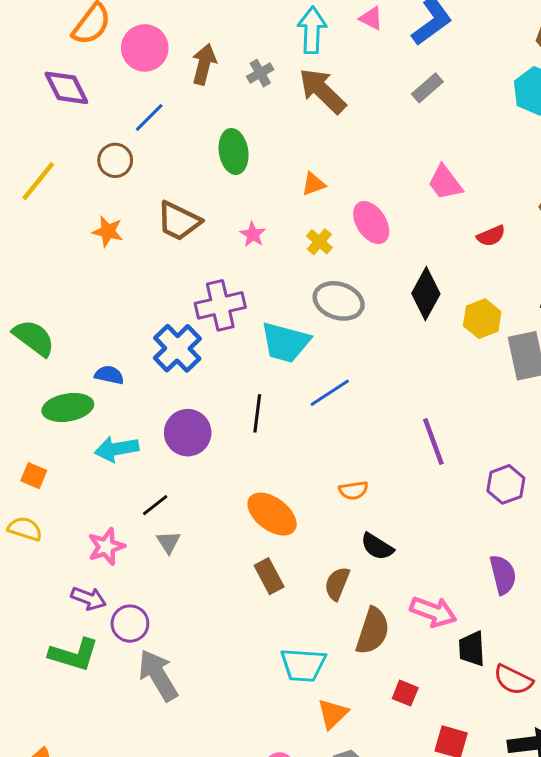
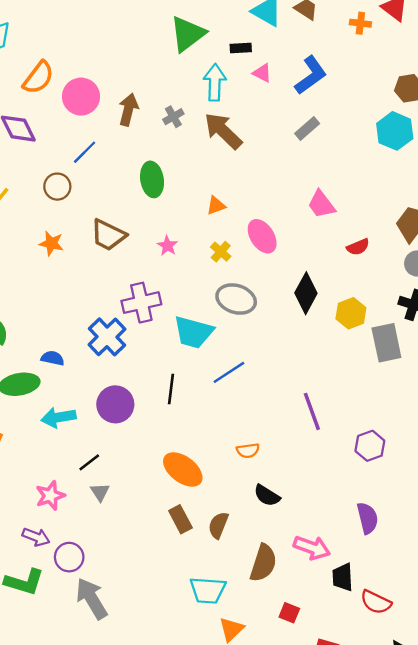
brown semicircle: (337, 584) -> (218, 525), moved

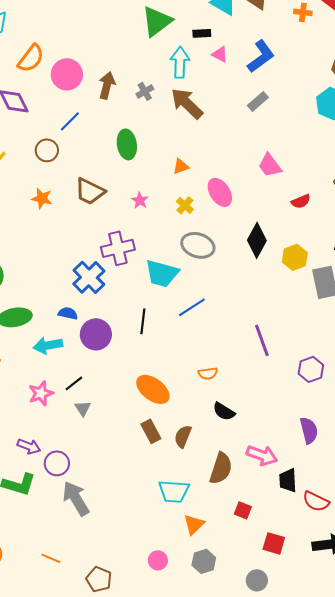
blue semicircle: (53, 358) -> (68, 313), moved
pink star: (50, 496) -> (41, 393), moved

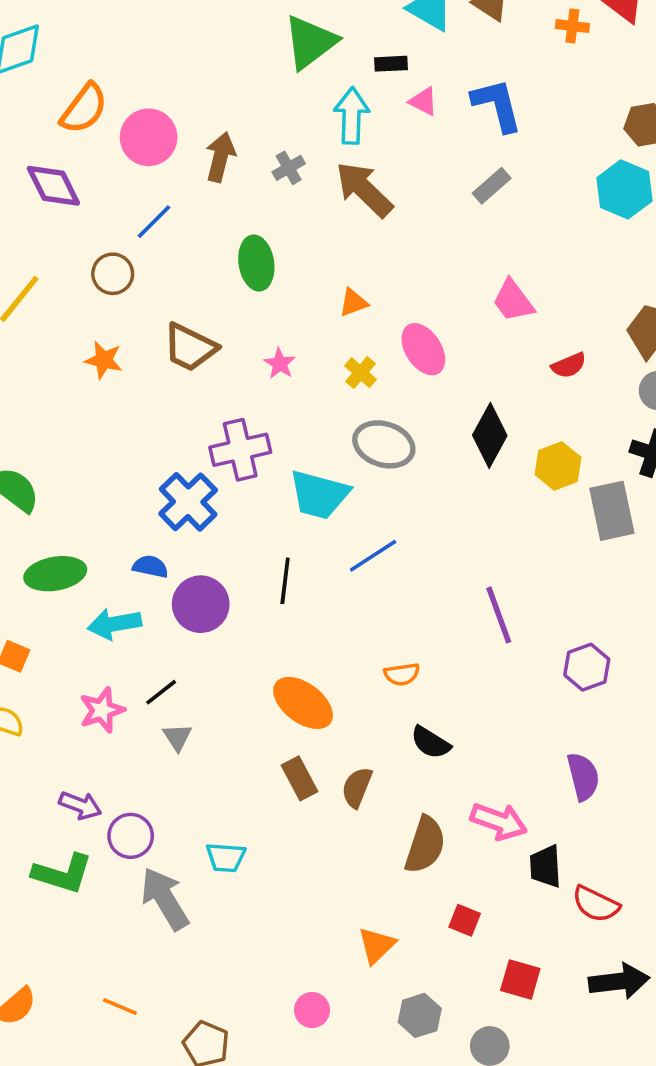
blue L-shape: (261, 56) -> (497, 105), turned -68
cyan trapezoid: (174, 491) -> (226, 857), moved, size x0.7
gray hexagon: (204, 561) -> (420, 1015), moved

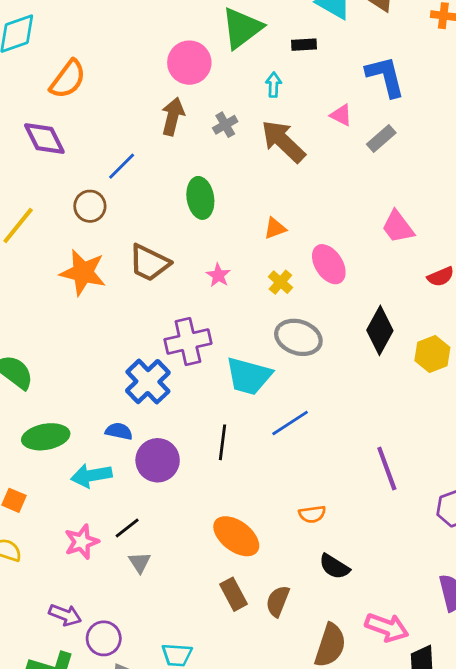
pink triangle: (423, 101) -> (341, 115), moved
cyan arrow: (352, 116) -> (274, 85), size x0.6
pink circle: (149, 137) -> (189, 63), moved
orange star: (104, 360) -> (83, 272), size x1.6

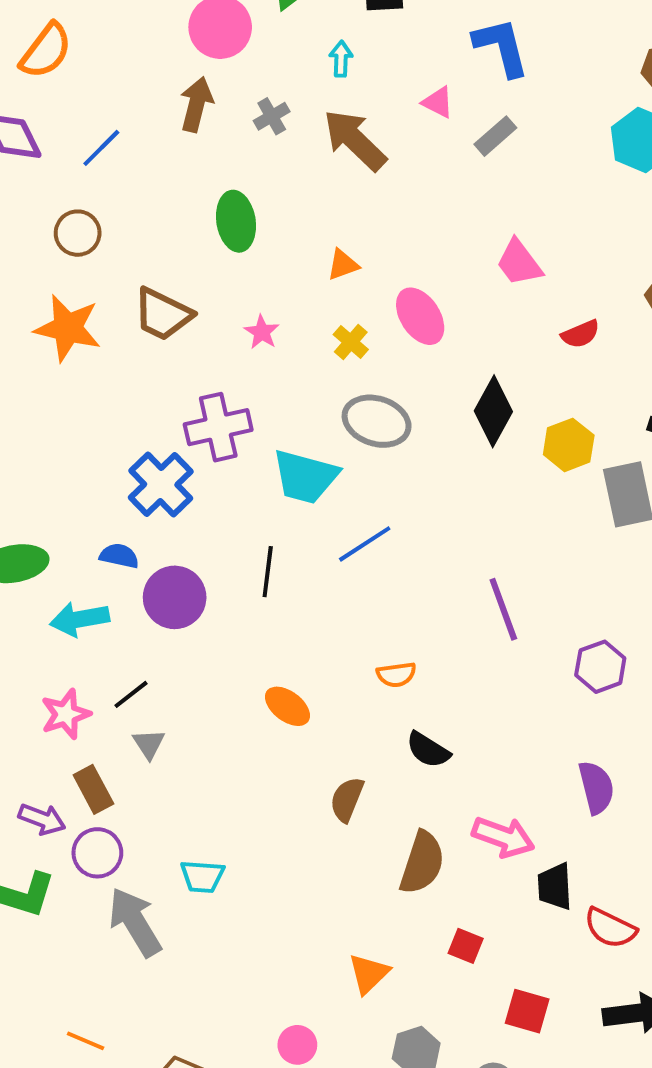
blue line: (122, 166) -> (101, 148), moved
orange ellipse: (236, 536) -> (287, 706), size x0.7
brown rectangle: (234, 594) -> (93, 789), moved

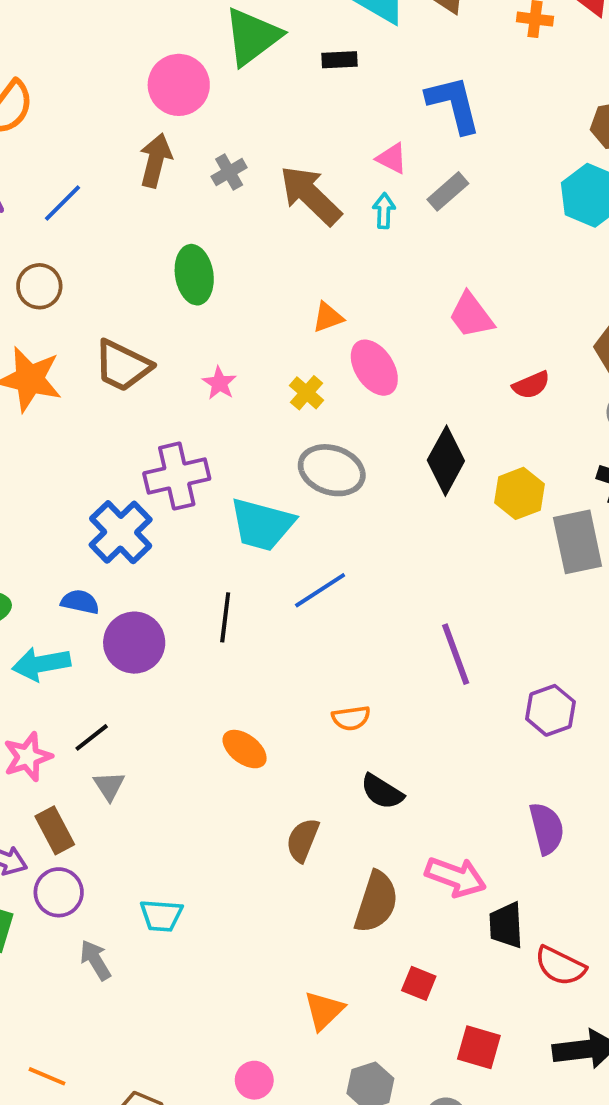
cyan arrow: (341, 59) -> (384, 211), moved
orange triangle: (343, 265) -> (328, 317), moved
gray arrow: (135, 922) -> (95, 960), size x0.6

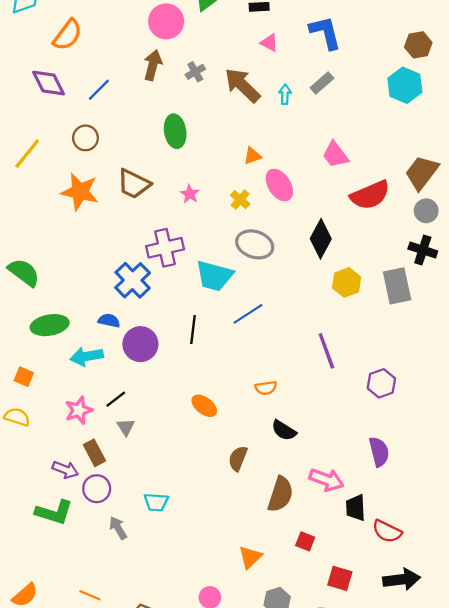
pink triangle: (392, 158) -> (269, 43), moved
red semicircle: (531, 385) -> (370, 195), size x1.8
yellow hexagon: (520, 493) -> (347, 282), moved

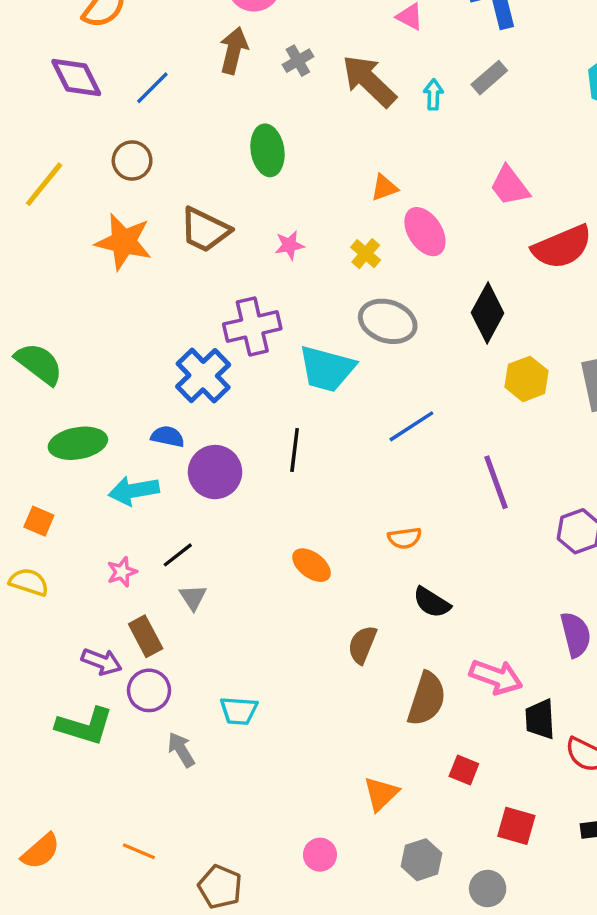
pink star: (190, 194) -> (290, 245), turned 30
blue line: (248, 314) -> (411, 426), moved
pink star: (79, 410) -> (122, 572), size x0.7

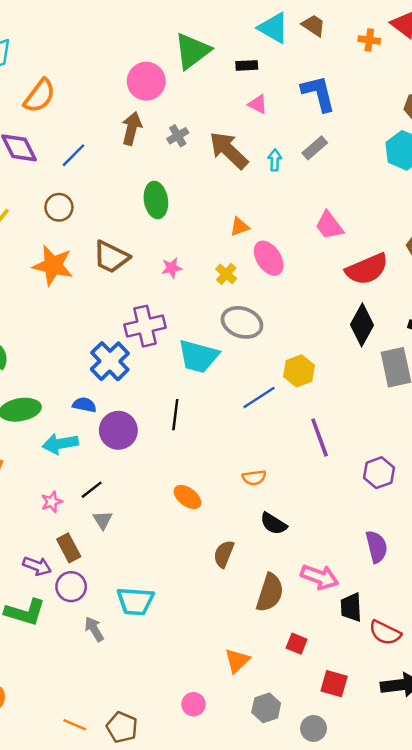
black diamond: (488, 313) -> (362, 325), moved
yellow hexagon: (527, 379) -> (299, 371), moved
cyan trapezoid: (239, 711) -> (135, 601), size x1.4
orange line: (139, 851) -> (75, 725), moved

